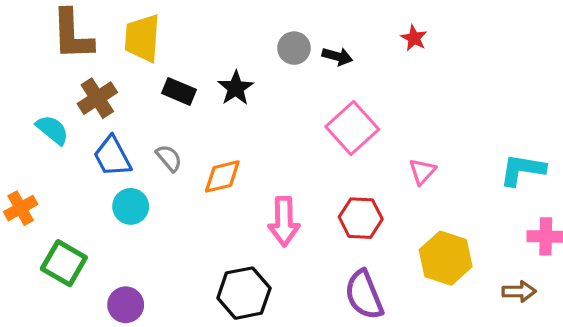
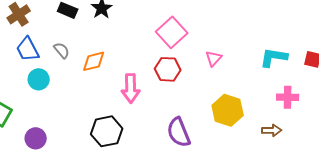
red hexagon: (361, 218) -> (168, 69), moved

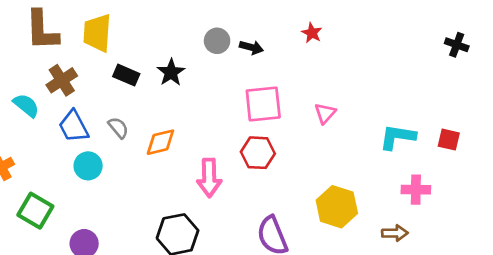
pink square: (172, 32) -> (263, 104), turned 36
pink triangle: (214, 58) -> (325, 113), moved

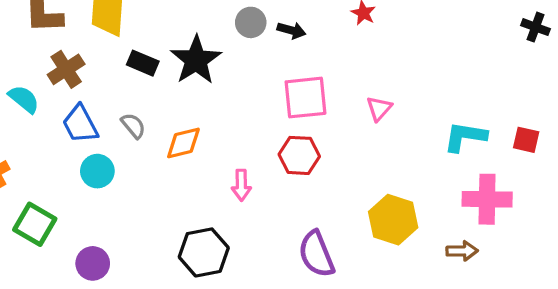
black star: (171, 72) -> (196, 60), size x1.5
pink arrow: (209, 178) -> (241, 185), size x0.7
pink cross: (416, 190) -> (487, 199), size x1.4

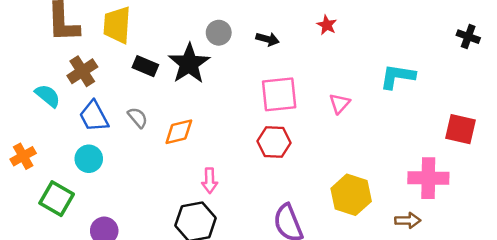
gray circle: (251, 22) -> (219, 33), moved
cyan L-shape: (465, 137) -> (397, 76), moved
red square: (526, 140) -> (460, 129), size x1.4
cyan circle: (97, 171) -> (89, 159), moved
pink arrow: (241, 185) -> (210, 181), moved

